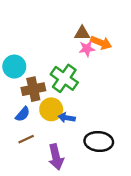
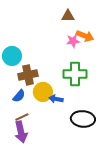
brown triangle: (82, 33) -> (68, 16), moved
green cross: (64, 78) -> (75, 74), moved, turned -35
purple arrow: (56, 157) -> (21, 132), moved

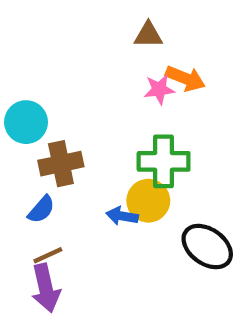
yellow circle: (43, 92) -> (148, 201), moved
black ellipse: (83, 119) -> (207, 247), moved, turned 30

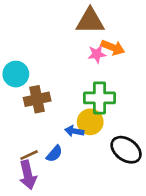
brown triangle: (148, 35) -> (90, 21), size x1.6
blue semicircle: (41, 209) -> (54, 154), moved

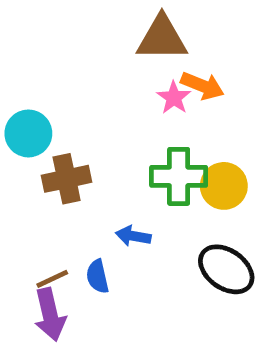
pink star: (97, 54) -> (174, 98), turned -30
yellow circle: (90, 122) -> (224, 186), moved
blue semicircle: (54, 154) -> (98, 276), turned 126

